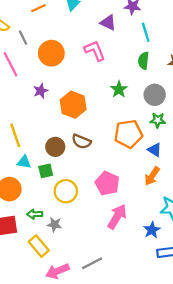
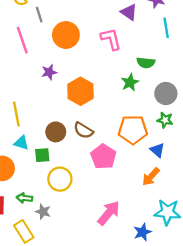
green semicircle: (144, 61) -> (146, 63), moved, turned -98
pink pentagon: (107, 183) -> (103, 157), moved

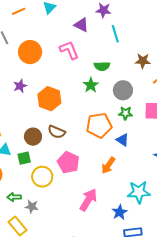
pink pentagon: (103, 157) -> (68, 162), moved
orange arrow: (151, 177) -> (108, 165), moved

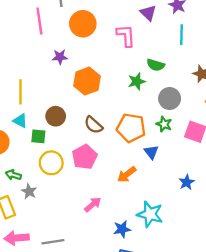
brown semicircle: (57, 132) -> (93, 125), moved
pink arrow: (88, 200) -> (93, 205), size x0.7

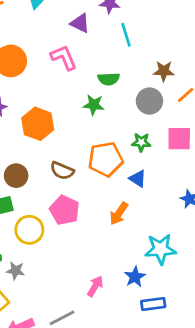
green star: (137, 81) -> (94, 105), turned -30
gray circle: (170, 99) -> (149, 101), moved
pink arrow: (93, 205) -> (95, 286), moved

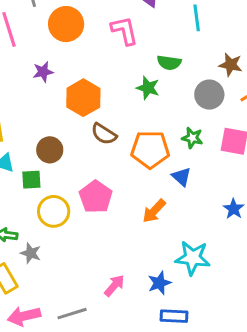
brown semicircle: (62, 171) -> (104, 134), moved

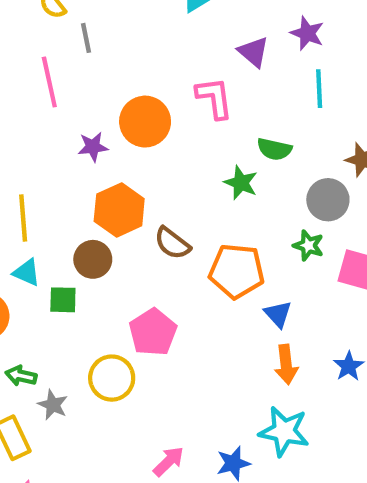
orange circle: (66, 24) -> (145, 122), moved
orange hexagon: (83, 98) -> (119, 210), moved
green star: (192, 138) -> (308, 245), moved
yellow circle: (54, 211) -> (112, 378), moved
orange arrow: (154, 211) -> (286, 365), moved, turned -55

